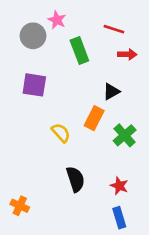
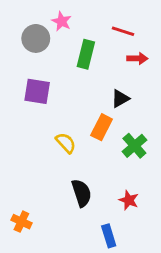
green rectangle: (79, 50) -> (86, 54), turned 35
blue rectangle: (119, 218) -> (109, 236), moved

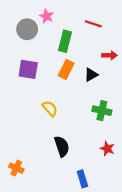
red arrow: (137, 58) -> (110, 55), moved
orange rectangle: (102, 127) -> (66, 69), moved
green cross: (134, 146) -> (102, 111), turned -36
red star: (129, 200) -> (107, 149), moved

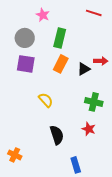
red line: (93, 24) -> (94, 13), moved
gray circle: (27, 29) -> (25, 38), moved
red arrow: (110, 55) -> (101, 61), moved
red star: (107, 149) -> (89, 129), moved

